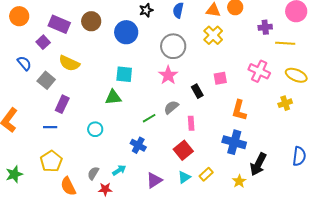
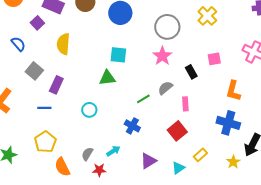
yellow semicircle: (69, 63) -> (63, 44), turned 70
gray square: (46, 80) -> (34, 71), moved
cyan triangle: (184, 177) -> (178, 168), moved

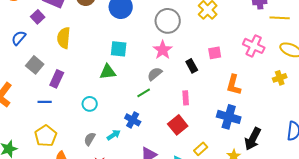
blue semicircle: (18, 44) -> (19, 38), turned -98
gray semicircle: (165, 88) -> (155, 74), moved
cyan arrow: (113, 151) -> (114, 135), moved
gray semicircle: (87, 154) -> (90, 139), moved

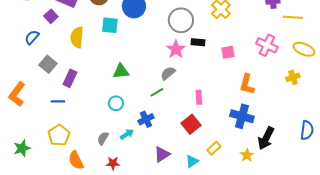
cyan square: (119, 49) -> (110, 25), moved
black rectangle: (192, 66) -> (198, 42), moved, turned -56
cyan circle: (90, 104) -> (116, 103), moved
blue cross: (133, 120) -> (146, 119), turned 35

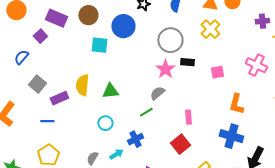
yellow semicircle: (77, 37) -> (82, 85), moved
purple rectangle: (70, 78) -> (59, 98), turned 42

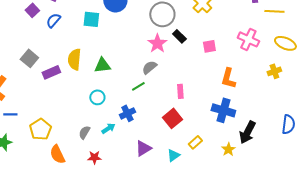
blue semicircle: (21, 57) -> (53, 20), moved
black rectangle: (187, 62) -> (179, 36), turned 40
blue line: (47, 121) -> (10, 114), moved

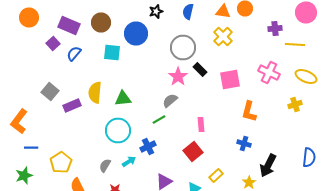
pink square: (209, 46) -> (230, 80), size x1.5
cyan circle: (97, 97) -> (118, 130), size x1.6
blue cross: (223, 110) -> (244, 144), size x0.6

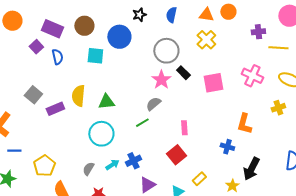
blue semicircle: (74, 54) -> (57, 57), turned 126
orange L-shape: (249, 112) -> (244, 124), moved
blue cross: (148, 146) -> (133, 161), moved

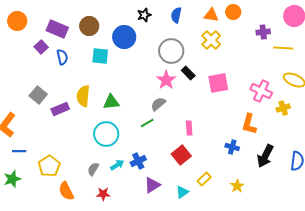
pink cross: (252, 76) -> (261, 91), moved
black arrow: (251, 169) -> (265, 156), moved

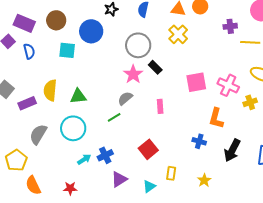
pink square: (218, 83) -> (196, 82), moved
pink rectangle: (189, 128) -> (160, 106), moved
gray semicircle: (93, 169) -> (38, 134), moved, size x1.5
yellow rectangle: (204, 179) -> (171, 173), turned -40

